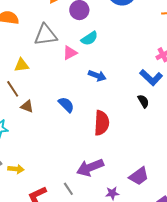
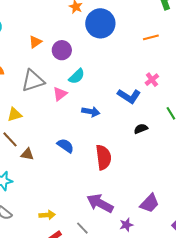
blue L-shape: (151, 77) -> (129, 96), moved
black semicircle: (143, 101) -> (141, 129), turned -72
purple arrow: (90, 167) -> (100, 203), turned 60
yellow arrow: (16, 169) -> (47, 215), moved

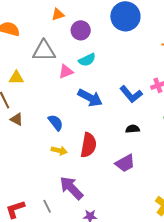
blue arrow: (91, 112) -> (90, 98), size x1.4
purple trapezoid: (150, 203) -> (125, 163), moved
yellow arrow: (47, 215) -> (59, 150), moved

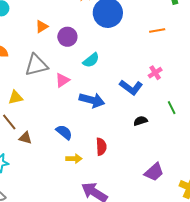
cyan semicircle: (87, 60) -> (91, 60), moved
red semicircle: (88, 145) -> (101, 147), size x0.7
purple trapezoid: (125, 163) -> (154, 172), moved

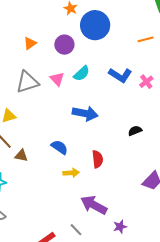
purple circle: (67, 37) -> (64, 45), moved
pink triangle: (62, 80) -> (57, 79), moved, turned -35
blue L-shape: (131, 87) -> (120, 75), moved

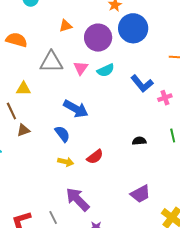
purple circle: (64, 45) -> (98, 38), size x1.4
blue arrow: (85, 113) -> (76, 109), moved
brown triangle: (21, 156) -> (23, 130), turned -48
red semicircle: (98, 159) -> (95, 157), turned 42

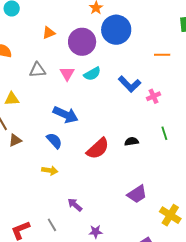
gray triangle: (51, 62) -> (37, 70), size x0.7
red semicircle: (95, 157) -> (98, 149), moved, size x1.4
yellow arrow: (66, 162) -> (50, 170), moved
purple arrow: (78, 199) -> (75, 205), size x0.6

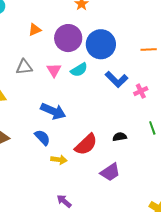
blue circle: (116, 30) -> (101, 44), moved
yellow arrow: (50, 170) -> (59, 160), moved
purple trapezoid: (137, 194) -> (110, 172), moved

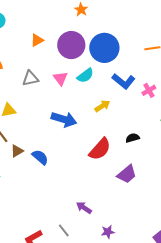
blue semicircle: (42, 137) -> (40, 157), moved
yellow arrow: (59, 160) -> (102, 106), moved, turned -35

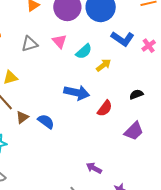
cyan semicircle: (85, 76) -> (84, 51), moved
blue arrow: (64, 119) -> (77, 93), moved
red semicircle: (100, 149) -> (105, 108), size x0.7

